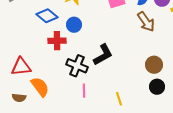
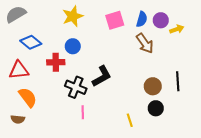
blue diamond: (47, 16) -> (31, 42), moved
red triangle: (21, 67) -> (19, 70), moved
orange semicircle: (40, 87) -> (28, 97), moved
yellow line: (119, 99) -> (130, 120), moved

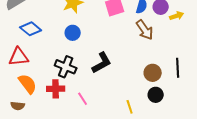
red cross: (56, 62) -> (56, 89), moved
black cross: (76, 87) -> (66, 67), moved
pink line: (83, 112) -> (83, 99), turned -32

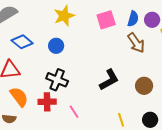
blue circle: (73, 33) -> (56, 46), moved
black L-shape: (102, 63) -> (109, 80), moved
black circle: (156, 95) -> (150, 120), moved

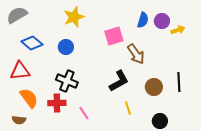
pink square: (106, 20) -> (114, 36), moved
brown arrow: (136, 43) -> (136, 54), moved
yellow line: (121, 120) -> (128, 108), moved

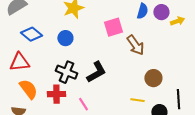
black L-shape: (119, 81) -> (96, 72), moved
black line: (179, 82) -> (178, 99), moved
yellow line: (128, 108) -> (137, 100), moved, turned -64

